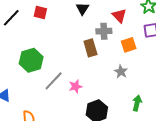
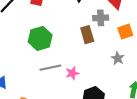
green hexagon: (31, 60) -> (40, 38), moved
gray line: (54, 81) -> (50, 68), turned 35

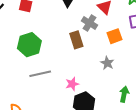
gray cross: (101, 18) -> (89, 23), turned 35
pink star: (72, 73) -> (72, 84), moved

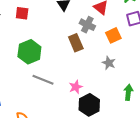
gray line: (40, 74) -> (43, 80), turned 40

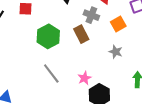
green hexagon: (29, 52) -> (48, 36), moved
gray line: (43, 80) -> (51, 73), turned 35

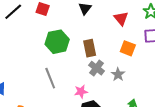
gray cross: (91, 15) -> (97, 68), moved
orange square: (118, 24) -> (128, 48), turned 35

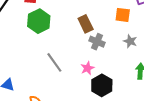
green hexagon: (57, 42) -> (39, 21), moved
gray star: (118, 74) -> (130, 41), moved

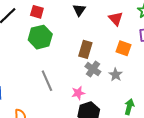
brown rectangle: (86, 24) -> (85, 49), turned 30
gray star: (130, 41) -> (116, 75), moved

